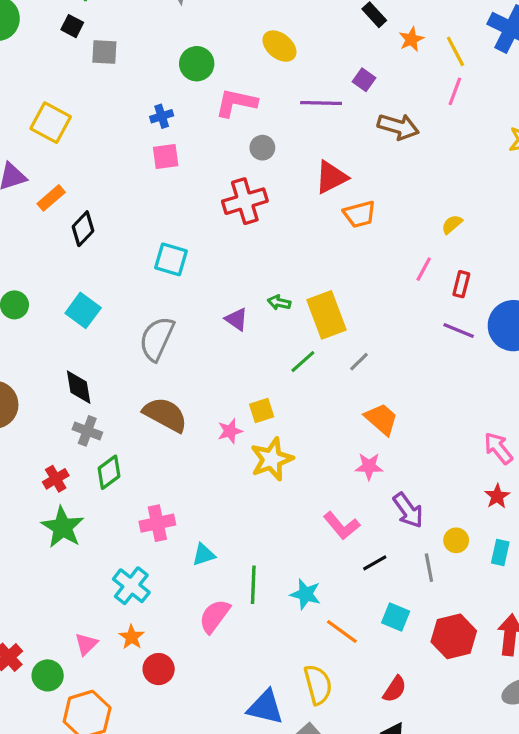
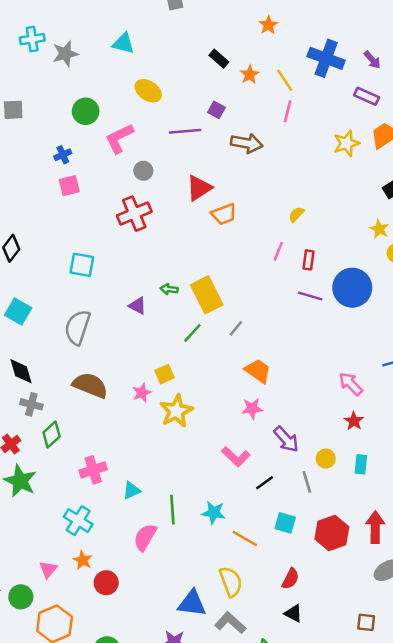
pink L-shape: (236, 103) -> (119, 138), turned -32

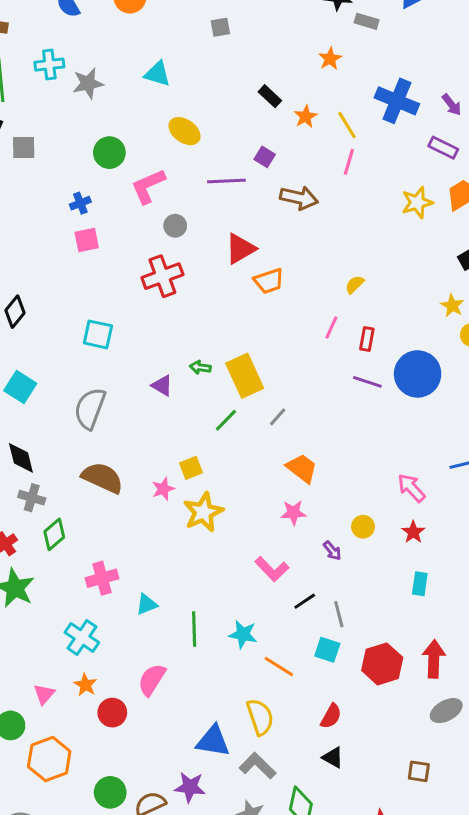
purple arrow: (286, 439) -> (332, 551), size x0.6
yellow circle: (326, 459) -> (363, 527), moved
gray line: (307, 482) -> (339, 614), moved
pink semicircle: (145, 537) -> (152, 680), moved

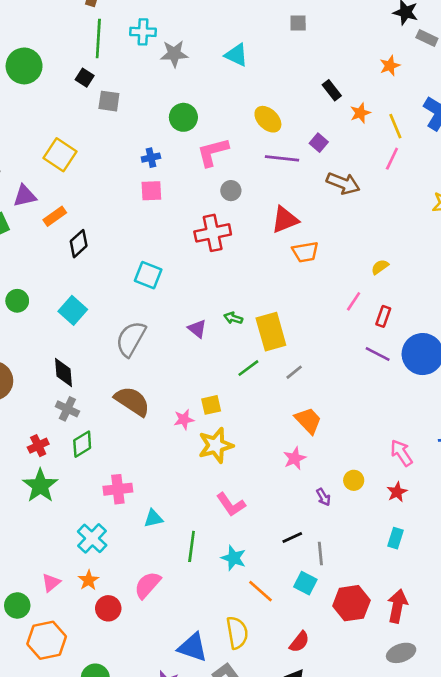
yellow ellipse: (185, 131) -> (268, 119), moved
pink star: (293, 513) -> (295, 458), turned -30
pink L-shape: (272, 569) -> (231, 505), moved

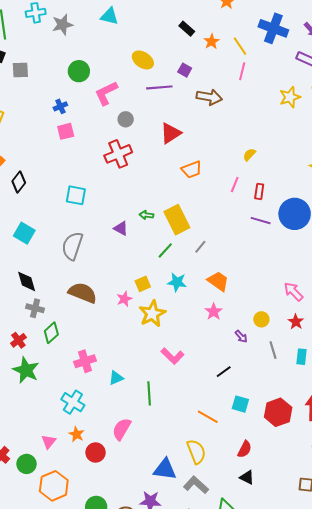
orange trapezoid: (305, 252) -> (192, 170), moved
gray line: (320, 554) -> (273, 350), moved
cyan star: (234, 558) -> (177, 282), moved

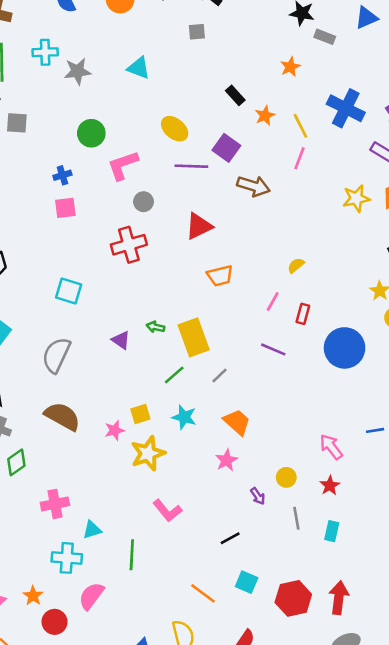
purple square: (185, 70) -> (226, 148), size x1.5
purple line: (261, 221) -> (273, 349), moved
cyan cross: (73, 402) -> (67, 558), moved, turned -35

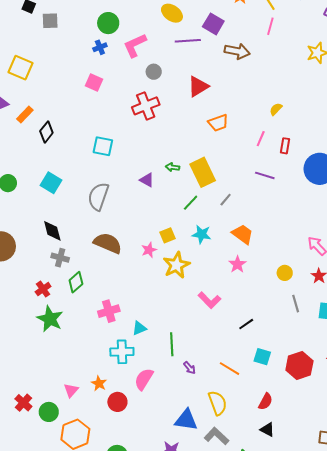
blue cross: (62, 175) -> (100, 47), moved
pink square: (65, 208) -> (94, 82), turned 36
purple arrow: (258, 496) -> (189, 368), moved
pink L-shape: (167, 511) -> (209, 300), moved

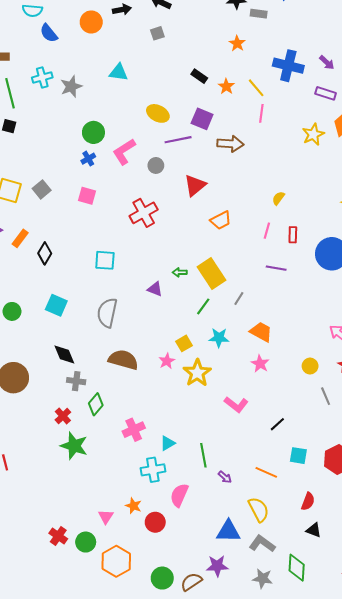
gray square: (50, 21) -> (42, 189), moved, turned -30
gray circle: (154, 72) -> (156, 165), moved

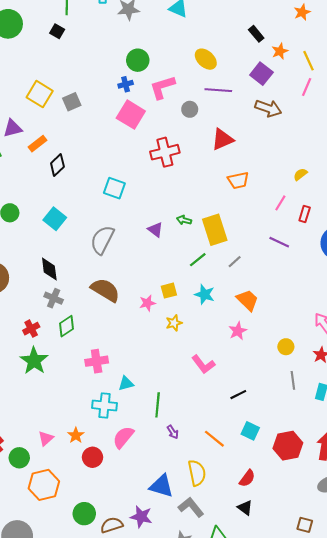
purple square: (202, 119) -> (261, 74), moved
pink square: (87, 196) -> (131, 115), moved, size x1.5
yellow star: (197, 373) -> (174, 323), size x0.6

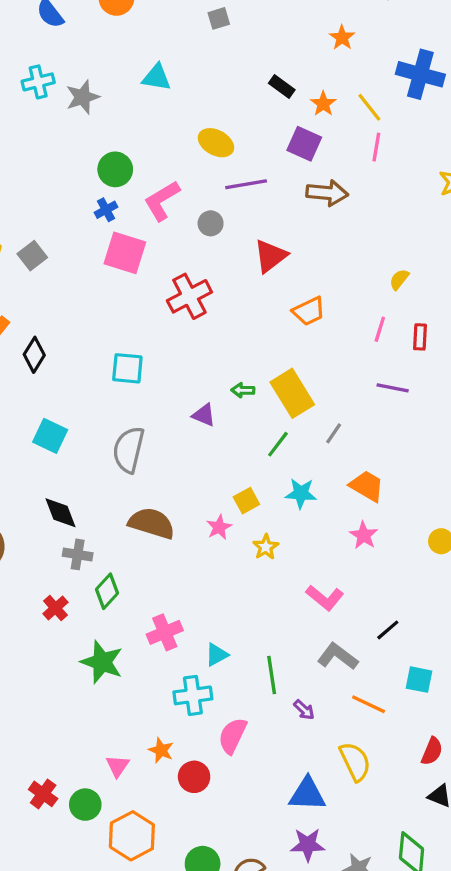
green star: (34, 361) -> (102, 662), moved
gray L-shape: (191, 507) -> (338, 656), moved
purple star: (141, 517) -> (308, 845), moved

